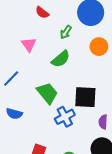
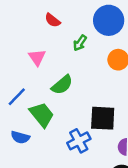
green semicircle: (61, 59) -> (62, 85), moved
green trapezoid: (47, 93) -> (42, 115), moved

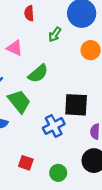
red semicircle: (53, 20) -> (29, 13), turned 48
pink triangle: (37, 57) -> (15, 48), turned -30

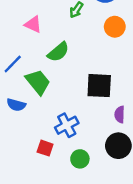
blue cross: (54, 126) -> (67, 125), moved

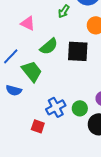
black square: (99, 86) -> (78, 51), moved
green circle: (80, 159) -> (80, 108), moved

